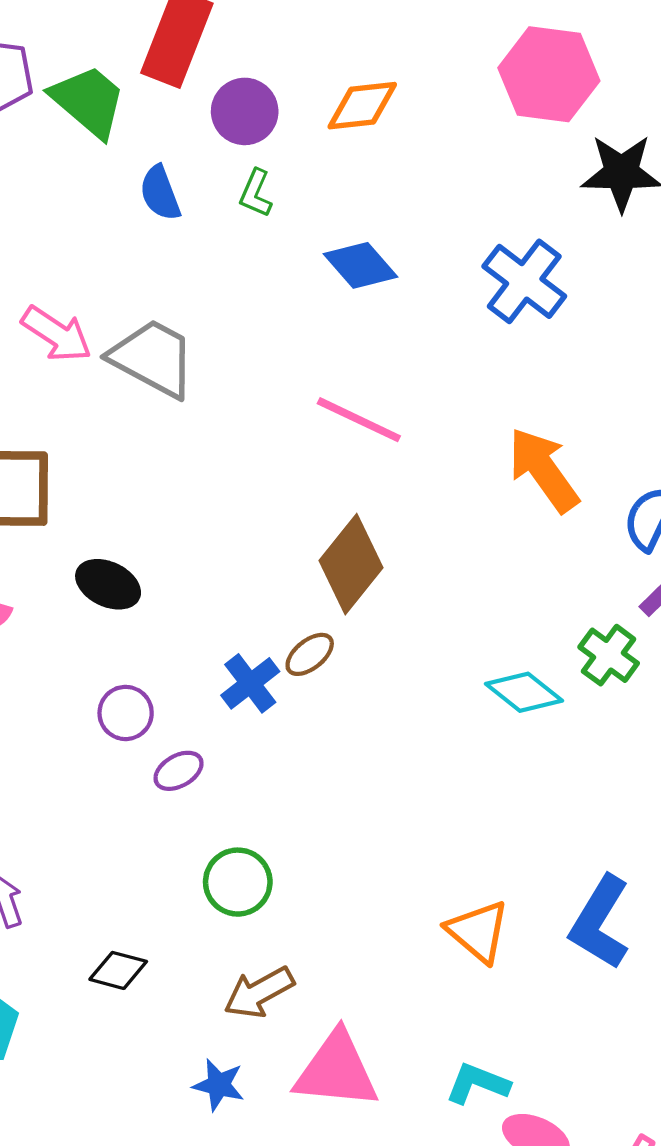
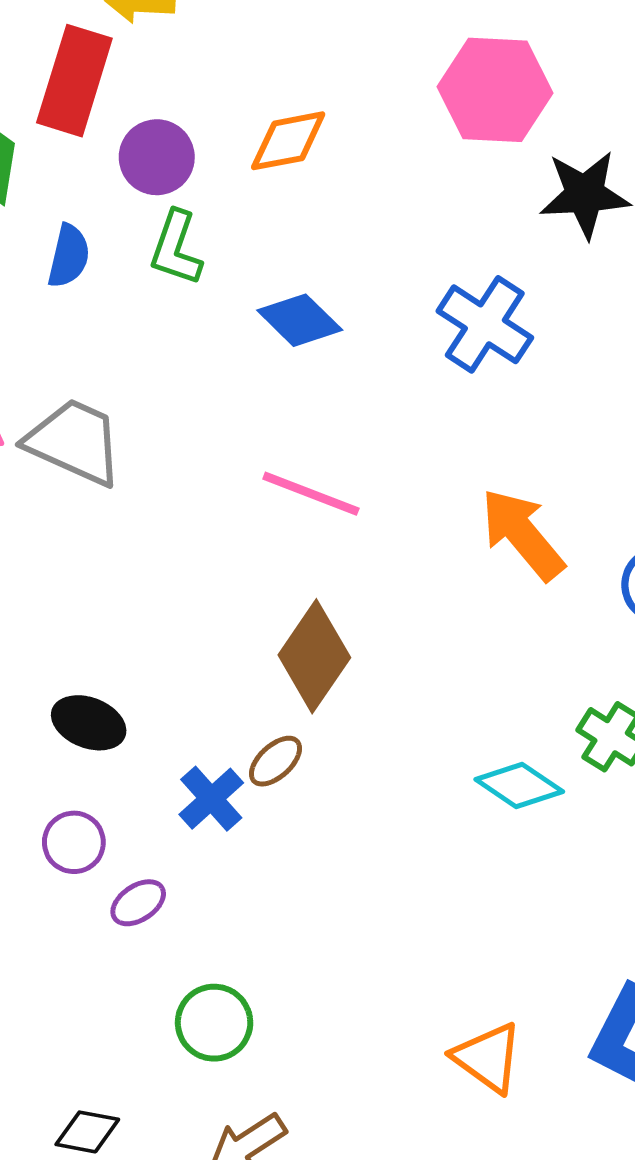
blue semicircle: (160, 193) -> (69, 256), turned -142
green L-shape: (256, 193) -> (176, 248), size x1.4
black ellipse: (108, 584) -> (89, 723), moved

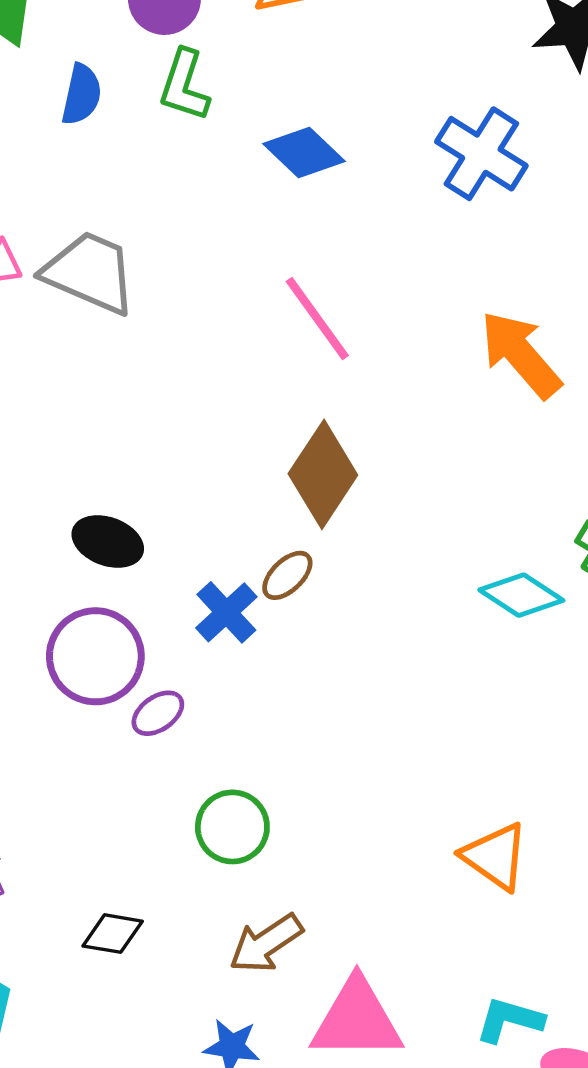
pink line: (311, 494) -> (317, 318), turned 34
purple circle: (74, 842) -> (95, 656), size x1.6

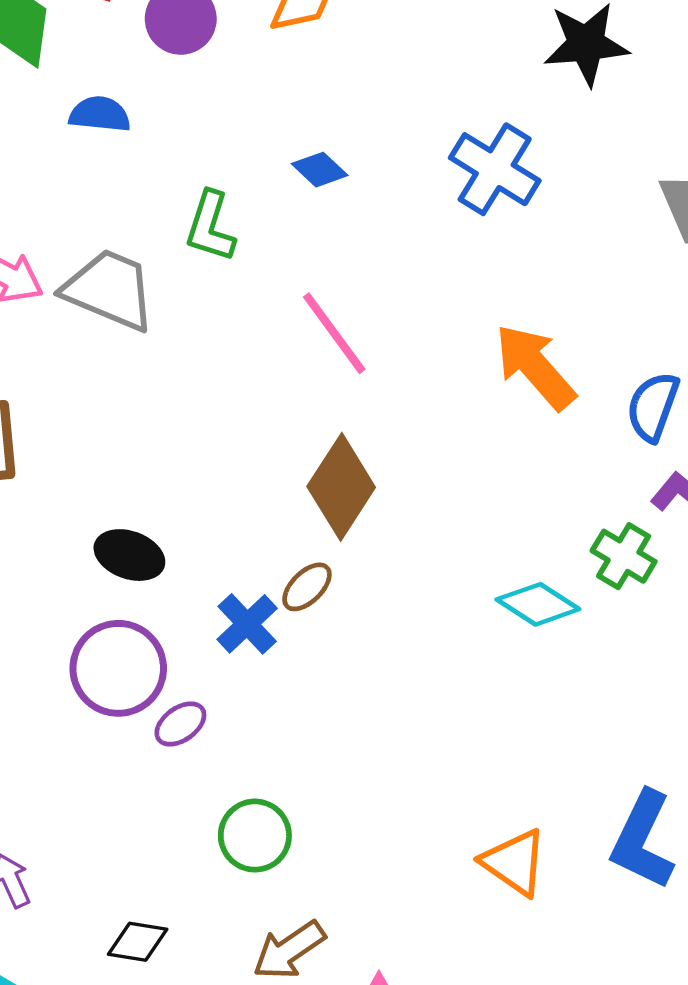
green L-shape: (184, 85) -> (210, 227), moved
blue semicircle: (82, 94) -> (100, 114), turned -96
blue diamond: (304, 153) -> (320, 170), size x0.7

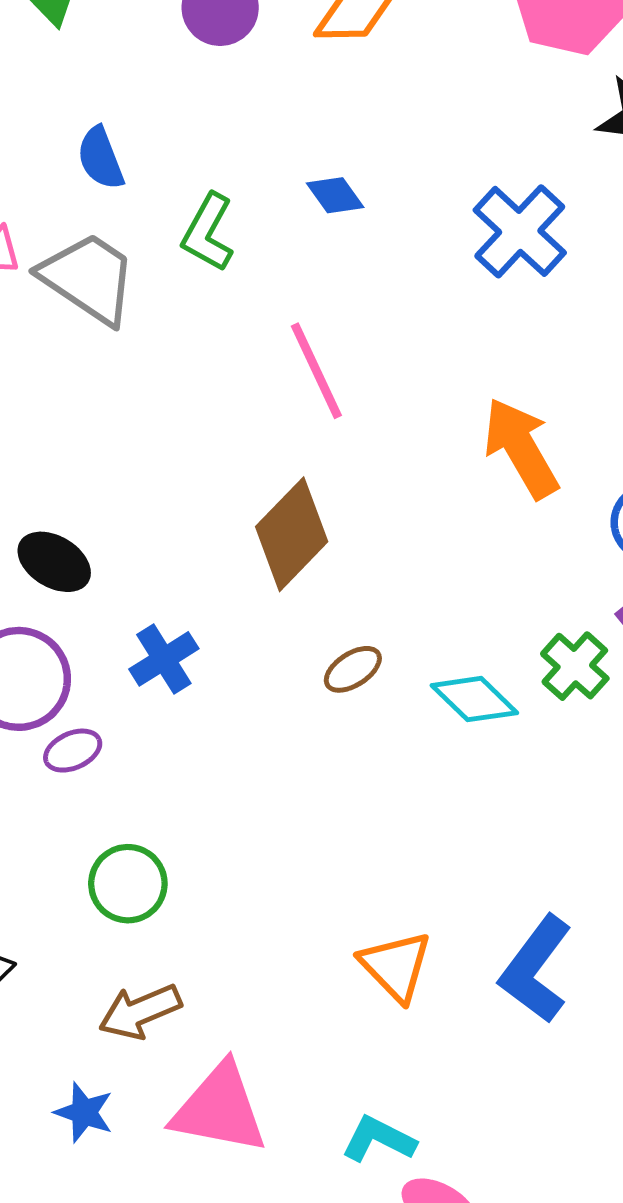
blue semicircle: (100, 114) -> (101, 158), moved, turned -128
brown ellipse: (307, 587) -> (353, 669), moved

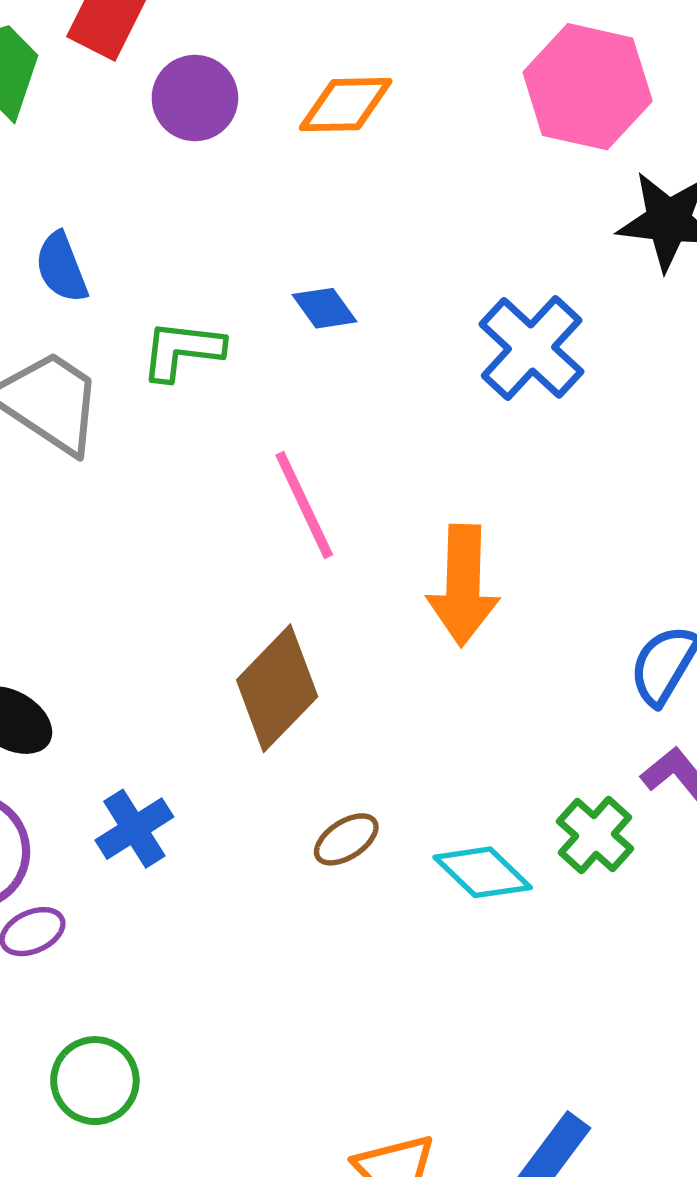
green L-shape: (208, 232) -> (182, 350), turned 68
orange arrow: (521, 448) -> (463, 585), moved, turned -148

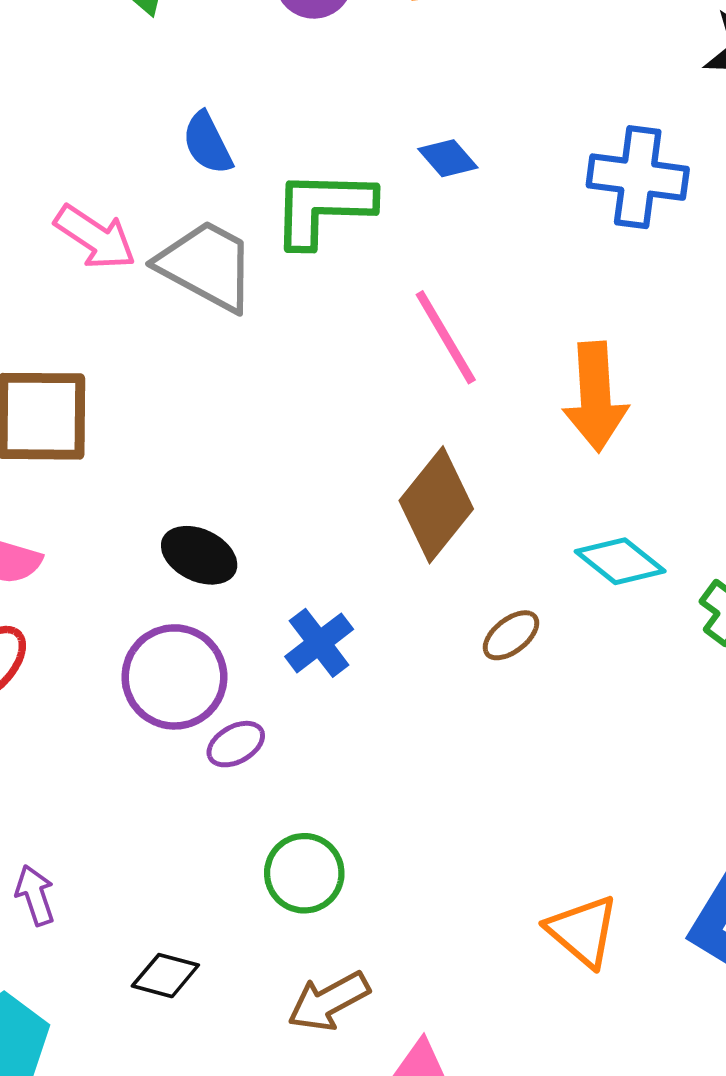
blue cross: (532, 348) -> (638, 177), turned -30
green L-shape: (182, 350) -> (323, 208), size x1.4
cyan diamond: (483, 872) -> (620, 561), moved

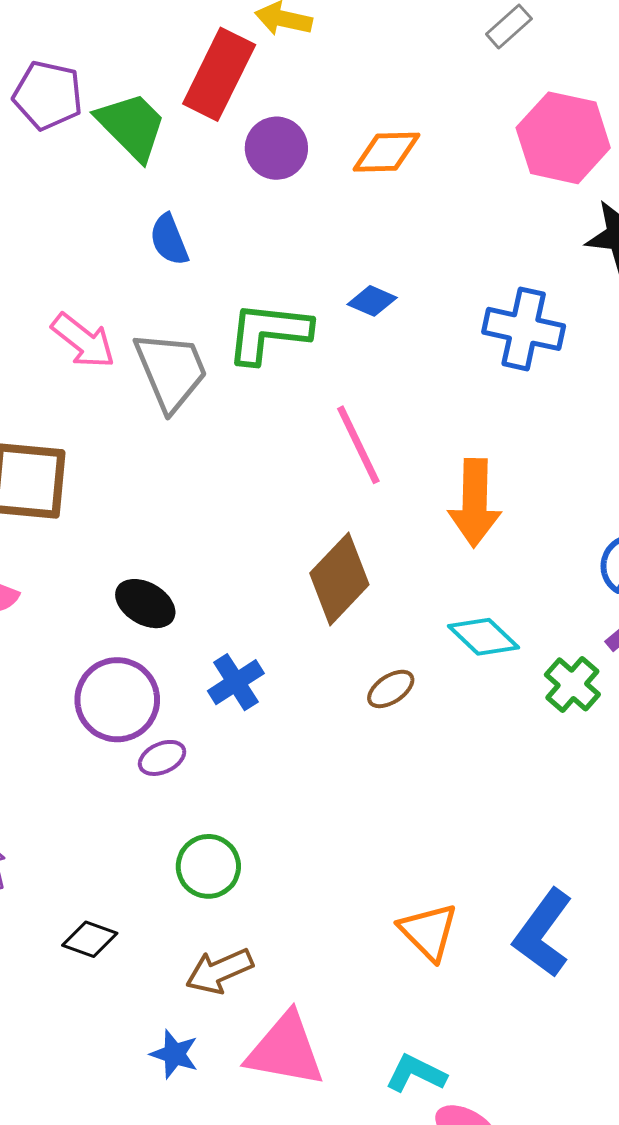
blue semicircle: (207, 143) -> (169, 240), moved
blue diamond: (448, 158) -> (372, 301), turned -30
gray trapezoid: (207, 265) -> (171, 371), turned 34

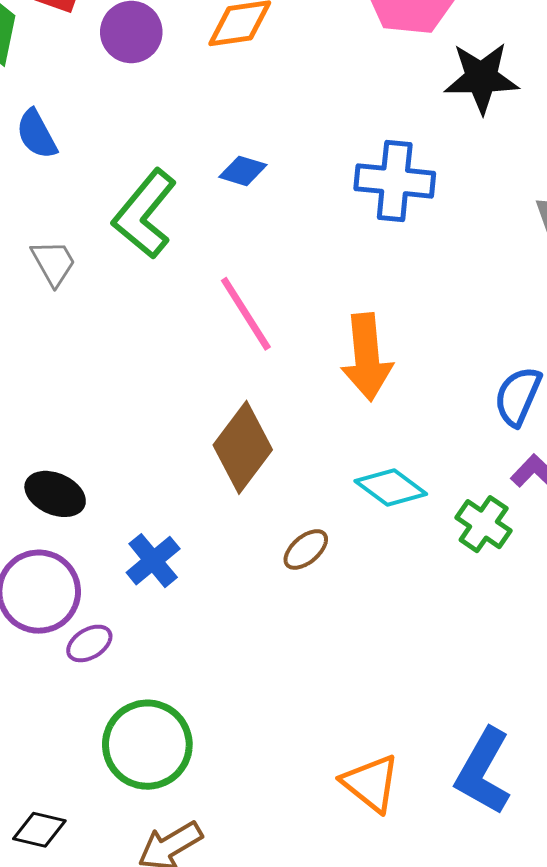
green L-shape: (268, 333) -> (145, 214), turned -50
gray trapezoid: (171, 371) -> (53, 263), size x0.6
green circle: (208, 866) -> (147, 745), size x1.4

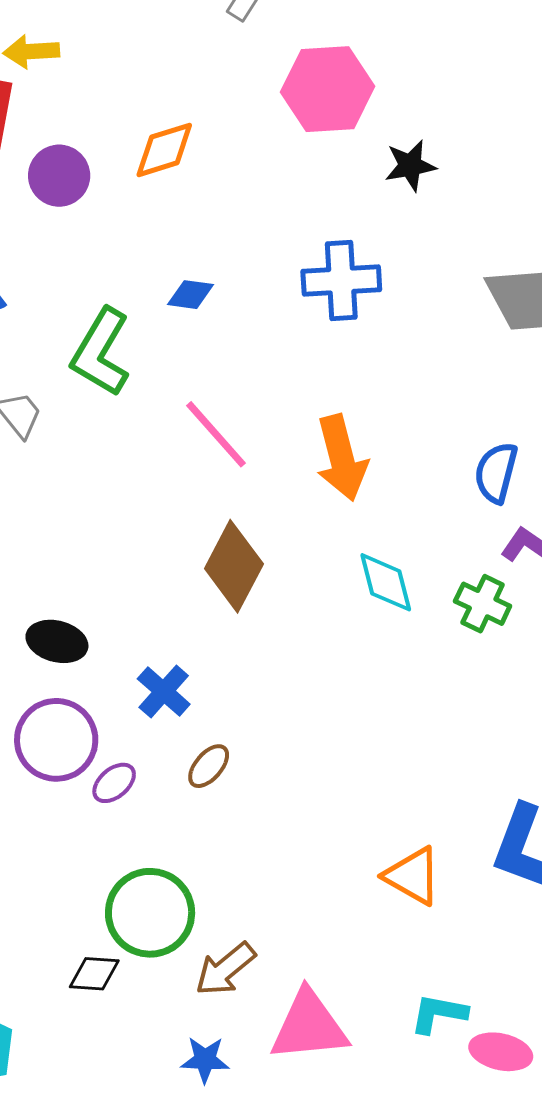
black star: (481, 78) -> (410, 166), size x0.7
cyan diamond: (391, 488) -> (386, 582), turned 48
brown ellipse: (306, 549) -> (209, 766), moved
green circle: (147, 745) -> (150, 913), moved

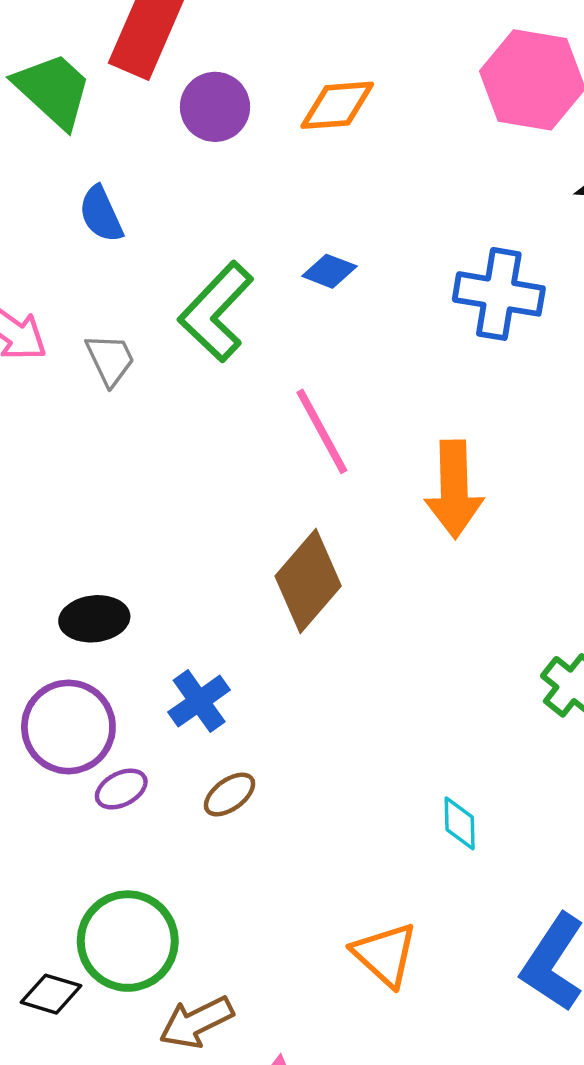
cyan diamond: (386, 582) -> (460, 823), moved, size x0.7
black ellipse: (57, 641) -> (94, 619), turned -34
orange triangle: (413, 876) -> (385, 955), moved

